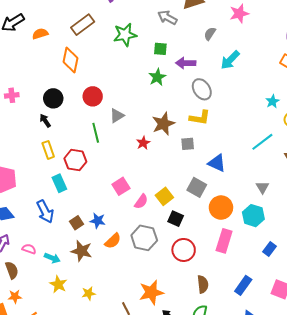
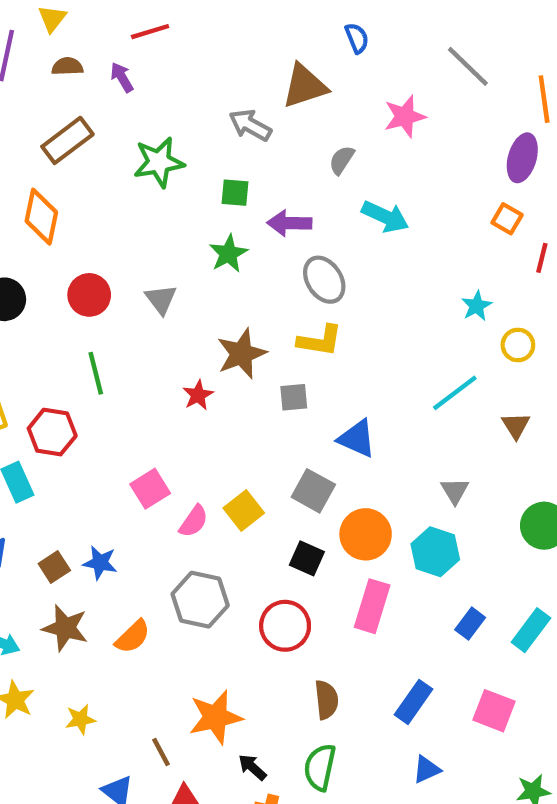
cyan arrow: (230, 60) -> (385, 217), turned -110
gray triangle: (117, 116) -> (161, 299), moved, turned -35
black square: (176, 219) -> (307, 558), moved
orange semicircle: (113, 241) -> (133, 637), moved

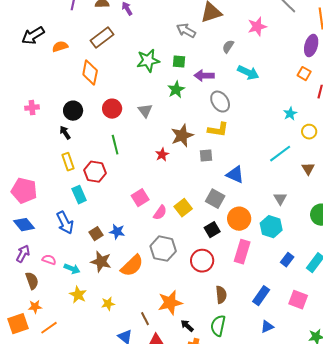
green star: (159, 162) -> (148, 61), moved
black square: (307, 558) -> (212, 230), turned 35
orange semicircle: (133, 637) -> (132, 266), size x1.4

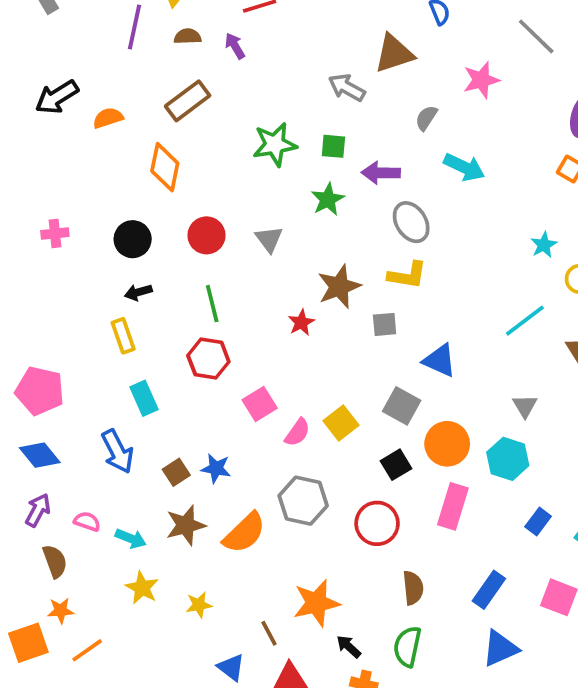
black arrow: (65, 133) -> (138, 292), moved, turned -72
red hexagon: (95, 172) -> (208, 359), moved
brown star: (101, 262) -> (186, 525), turned -30
blue triangle: (267, 327) -> (500, 648), size x1.5

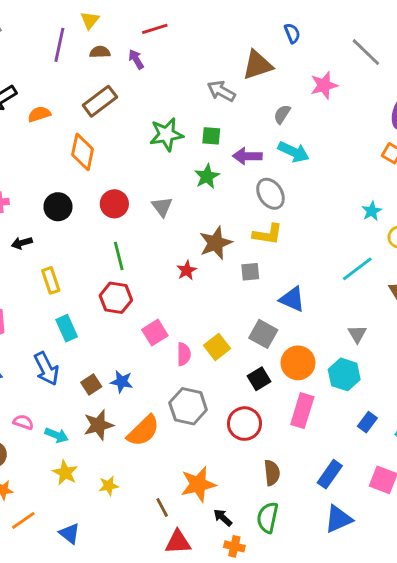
cyan arrow: (464, 167) -> (294, 152), moved
black arrow: (138, 292) -> (22, 243), moved
pink semicircle: (297, 432) -> (184, 354), turned -35
blue triangle: (231, 667) -> (70, 533), moved

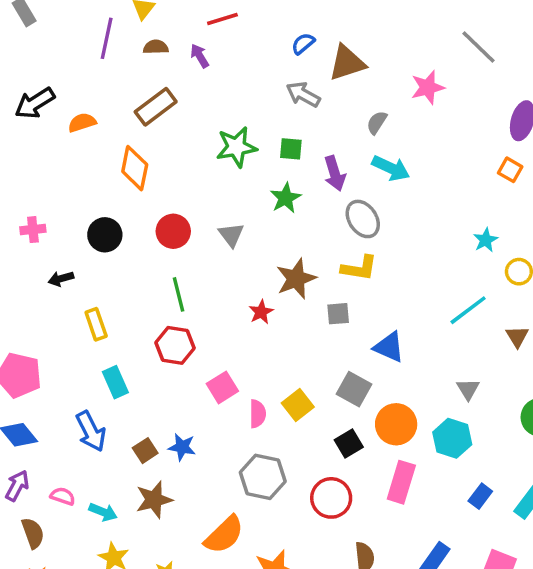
blue semicircle: (292, 33) -> (303, 44), moved, turned -108
purple arrow: (247, 156) -> (335, 173), turned -108
orange semicircle: (143, 431) -> (224, 535), moved

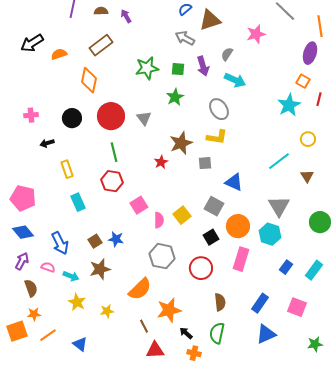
purple arrow: (335, 173) -> (203, 66), moved
red circle: (173, 231) -> (111, 116), size x1.4
cyan star: (486, 240) -> (289, 105), moved, size x1.6
gray triangle: (468, 389) -> (279, 206), size x1.6
blue arrow: (91, 431) -> (60, 243), moved

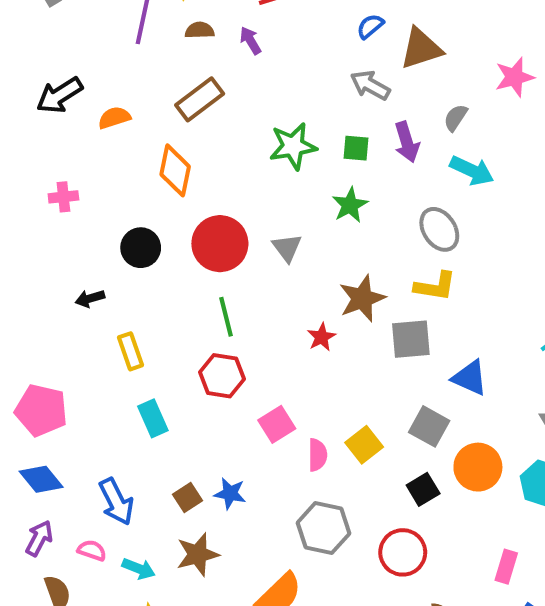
pink cross: (31, 115) -> (63, 197), moved
gray square: (205, 163) -> (411, 339), size x1.5
pink rectangle: (241, 259) -> (506, 567), moved, size x0.7

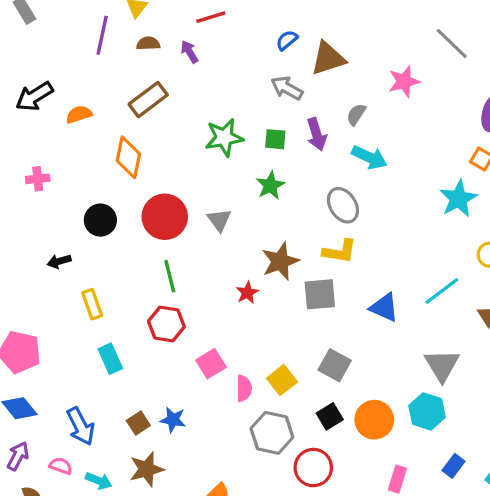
blue triangle: (470, 378) -> (384, 307), moved
orange circle: (478, 467) -> (374, 420), moved
gray hexagon: (324, 528) -> (272, 433), moved

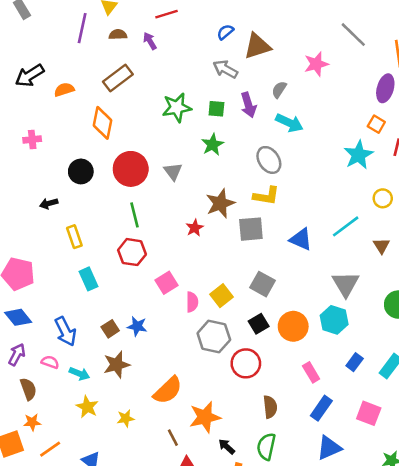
pink rectangle: (397, 479) -> (311, 372), turned -48

